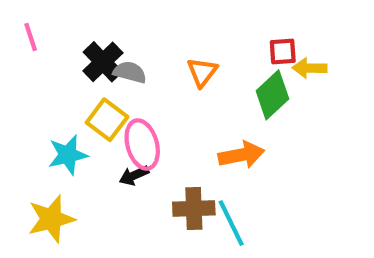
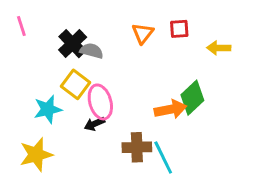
red square: (283, 52) -> (179, 29), moved
orange triangle: (202, 72) -> (143, 33), moved
green diamond: (272, 95) -> (192, 98), moved

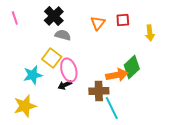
black cross: (73, 44) -> (54, 16), moved
yellow arrow: (219, 48) -> (150, 33), turned -98
brown cross: (137, 147) -> (99, 91), moved

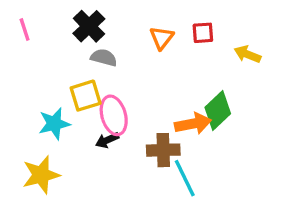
yellow arrow: (150, 33) -> (247, 54), turned 119
yellow square: (52, 58) -> (86, 96), turned 36

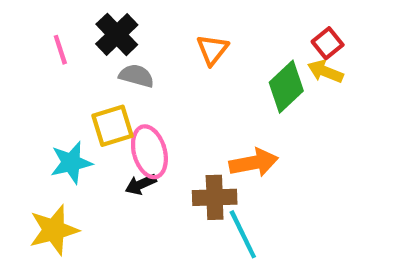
pink line: (25, 30) -> (60, 50), moved
red square: (203, 33) -> (328, 43), moved, turned -35
green diamond: (218, 110) -> (286, 87), moved

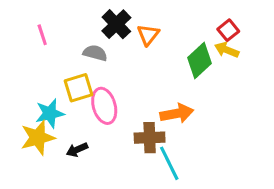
black cross: (117, 34) -> (116, 24), moved
black arrow: (141, 184) -> (77, 150), moved
yellow star: (54, 230) -> (38, 138), moved

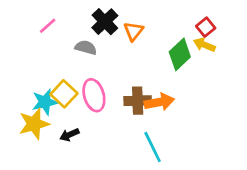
pink line: (42, 35) -> (48, 26), moved, turned 66
yellow square: (78, 88) -> (64, 94), moved, turned -30
brown cross: (150, 138) -> (138, 101), moved

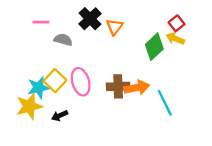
pink line: (48, 26) -> (41, 22), turned 42
gray semicircle: (86, 48) -> (63, 40), moved
cyan line: (153, 147) -> (165, 103), moved

